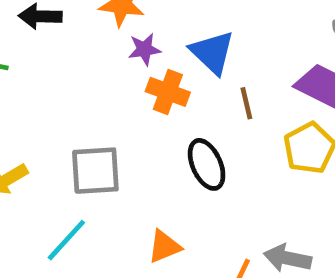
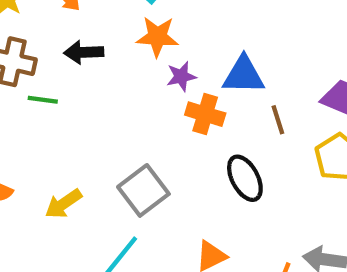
blue triangle: (212, 52) -> (244, 75), turned -39
gray square: (95, 171) -> (143, 190), turned -30

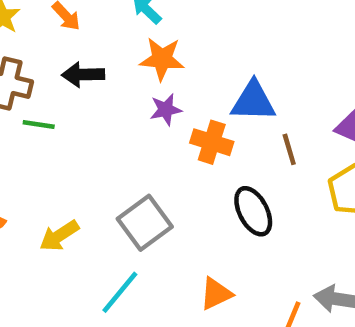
purple star: (181, 76) -> (166, 110), moved

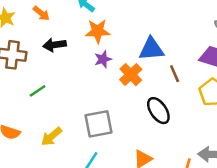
green line: (39, 124) -> (38, 91), moved, turned -36
orange cross: (212, 142) -> (131, 75), turned 35
gray square: (145, 223) -> (98, 124), turned 32

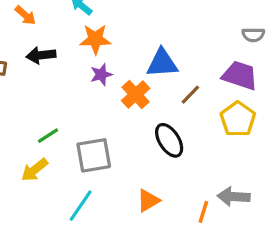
brown line: (175, 74) -> (190, 95), turned 66
green line: (38, 91) -> (48, 136), moved

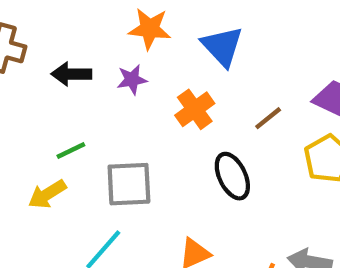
black arrow: (41, 55) -> (71, 74), moved
blue triangle: (162, 63) -> (222, 46), moved, turned 44
purple star: (101, 74) -> (132, 80), moved

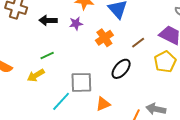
black ellipse: (232, 176) -> (121, 69), turned 65
gray square: (129, 184) -> (81, 82), moved

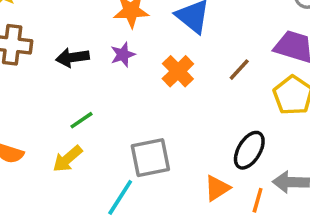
black ellipse: (121, 69) -> (249, 150), moved
orange triangle: (103, 104) -> (217, 188), moved

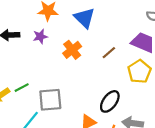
green line: (81, 120) -> (22, 88), moved

